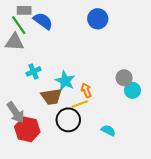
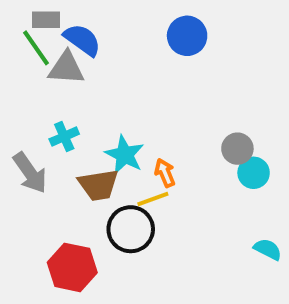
gray triangle: (15, 42) -> (66, 68), moved
gray arrow: (16, 112) -> (30, 173), moved
red hexagon: (27, 129) -> (72, 267), moved
cyan semicircle: (108, 130) -> (268, 249), moved

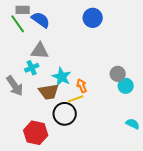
gray triangle: (66, 68) -> (40, 51), moved

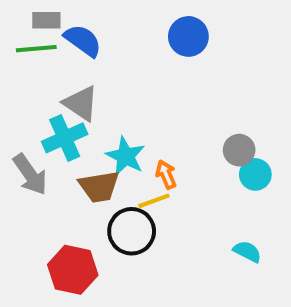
green line: (18, 24) -> (36, 49), turned -60
gray triangle: (40, 51) -> (81, 103), turned 30
cyan cross: (32, 68) -> (65, 138), size x1.5
cyan semicircle: (133, 124) -> (247, 252), moved

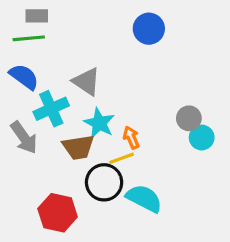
blue semicircle: (83, 41) -> (24, 77), moved
gray triangle: (81, 103) -> (86, 81), moved
cyan semicircle: (247, 252) -> (144, 198), moved, size x1.6

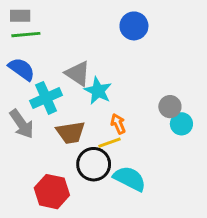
gray rectangle: (37, 16) -> (20, 16), moved
cyan star: (99, 123) -> (98, 91), moved

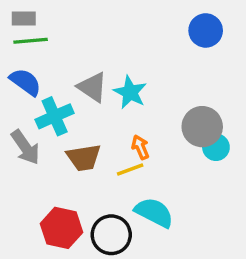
blue circle: (134, 26) -> (206, 30), moved
cyan star: (98, 91) -> (130, 92), moved
gray circle: (170, 107) -> (202, 127), size x1.5
black circle: (94, 164) -> (111, 235), moved

